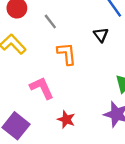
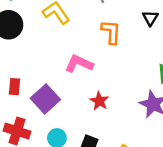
pink L-shape: (42, 88) -> (79, 64), turned -50

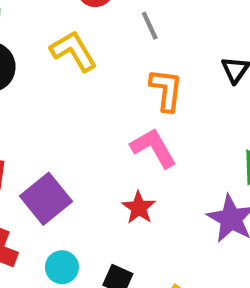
pink L-shape: (79, 64) -> (154, 148), moved, turned 32

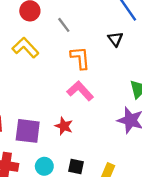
purple square: (46, 199) -> (28, 131), turned -32
red star: (139, 208) -> (64, 126), moved

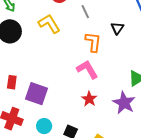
black triangle: (115, 39) -> (117, 28), moved
red star: (64, 126) -> (89, 99), moved

